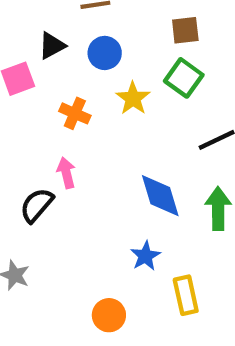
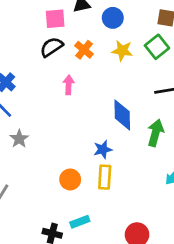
yellow star: (133, 98) -> (122, 51), turned 30
black semicircle: (37, 205) -> (52, 47), moved
yellow rectangle: (186, 295) -> (105, 177), moved

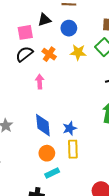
blue diamond: (122, 115) -> (43, 125), moved
cyan rectangle: (80, 222) -> (52, 173), moved

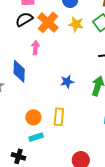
orange cross: (49, 54) -> (48, 22), size x1.5
blue diamond: (43, 125) -> (19, 71), moved
blue star: (70, 128) -> (67, 82), moved

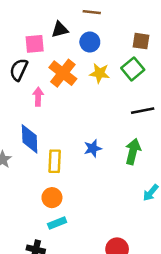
black semicircle: (24, 19) -> (19, 70), moved, turned -30
pink arrow: (35, 48) -> (38, 97), moved
yellow rectangle: (59, 117) -> (55, 161), moved

